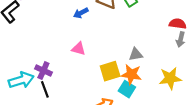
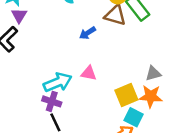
cyan arrow: (21, 80) -> (58, 82), moved
cyan square: (127, 89) -> (134, 117), moved

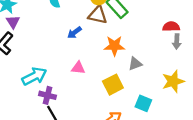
cyan arrow: (58, 82) -> (34, 76), moved
orange star: (151, 96) -> (114, 46), moved
cyan square: (134, 117) -> (143, 103), moved

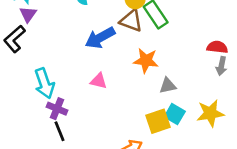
blue arrow: (74, 33) -> (100, 38), size x1.6
cyan arrow: (34, 76) -> (44, 83), turned 90
yellow square: (113, 85) -> (158, 121), moved
cyan square: (143, 103) -> (175, 114), moved

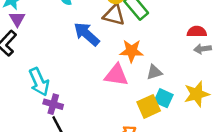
blue arrow: (100, 38) -> (87, 34), turned 76
gray arrow: (221, 66) -> (203, 49), turned 77
pink triangle: (99, 81) -> (116, 75), moved, size x1.5

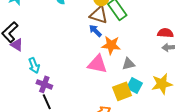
purple triangle: (17, 19) -> (17, 45), moved, turned -32
blue arrow: (87, 34) -> (95, 31), moved, size x0.6
cyan arrow: (39, 82) -> (34, 65), size x0.7

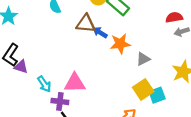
brown triangle: (99, 15) -> (86, 24), moved
pink triangle: (97, 64) -> (75, 83), moved
cyan square: (135, 85) -> (157, 95), moved, turned -35

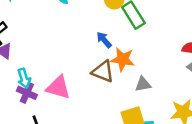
brown triangle: (86, 24) -> (103, 72), moved
purple cross: (60, 101) -> (27, 93), moved

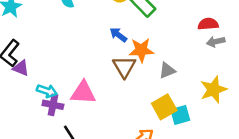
brown triangle: (103, 72) -> (124, 67), turned 50
cyan arrow: (24, 78) -> (47, 91), turned -42

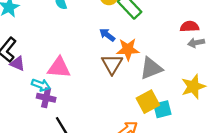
gray triangle: (167, 70) -> (151, 68), size x1.5
pink triangle: (83, 93) -> (59, 68), moved

